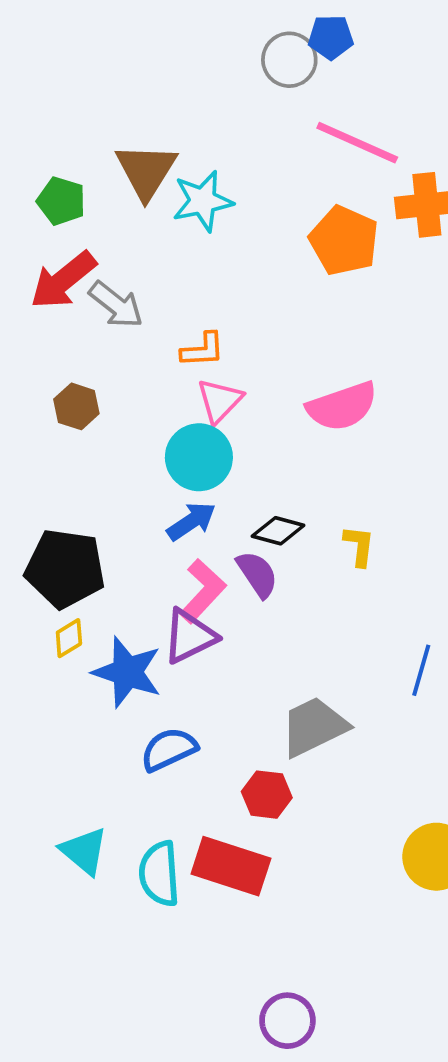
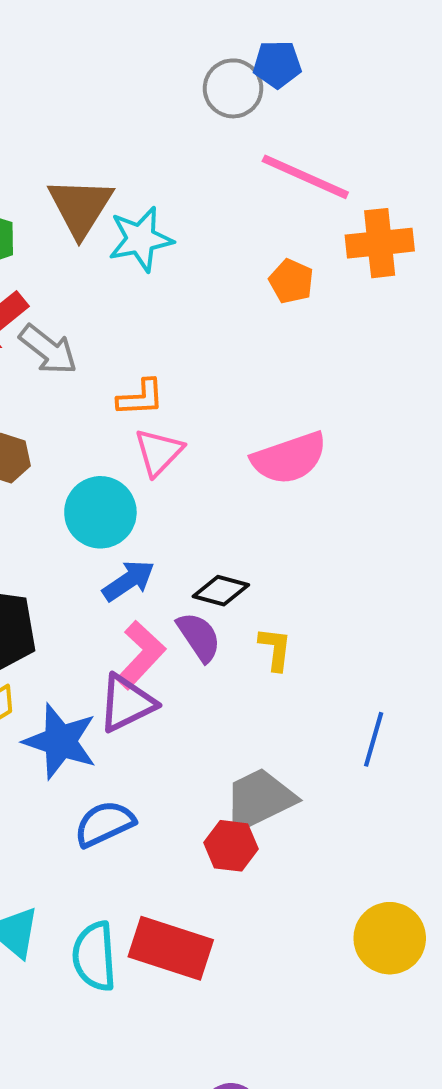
orange pentagon: (344, 241) -> (291, 281), size x0.6
cyan circle: (199, 457) -> (100, 512), moved
yellow L-shape: (359, 546) -> (275, 649), moved
red hexagon: (267, 795) -> (231, 846), moved

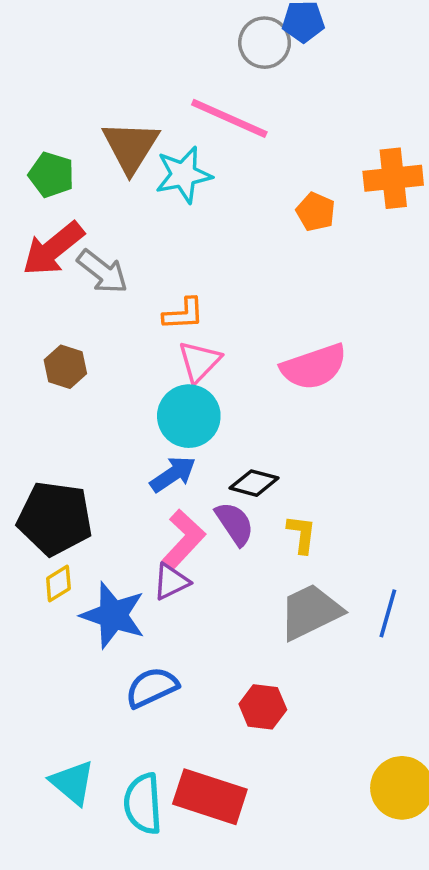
pink line: (305, 177) -> (229, 118), moved
cyan circle: (100, 512) -> (189, 416), moved
purple triangle: (127, 703) -> (171, 582), size x0.7
gray trapezoid: (259, 800) -> (310, 612), moved

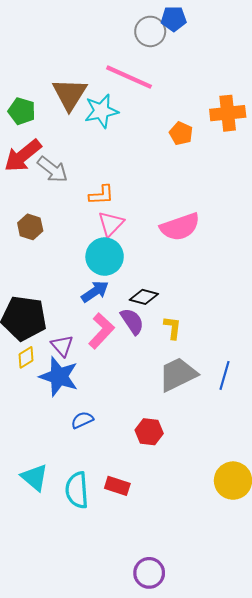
purple triangle: (171, 582) -> (62, 346), moved, turned -45
blue semicircle: (152, 687) -> (82, 420), size x0.7
red rectangle: (210, 797) -> (117, 486), size x0.6

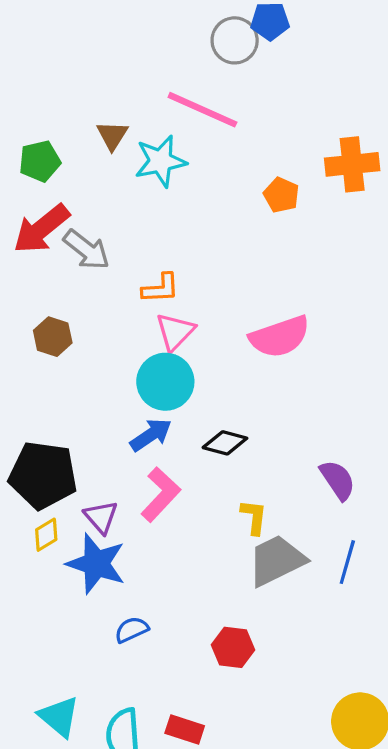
brown triangle: (70, 94) -> (112, 135), size x0.6
green pentagon: (22, 111) -> (40, 161), turned -30
purple semicircle: (132, 321) -> (338, 480), moved
yellow L-shape: (173, 328) -> (254, 517), moved

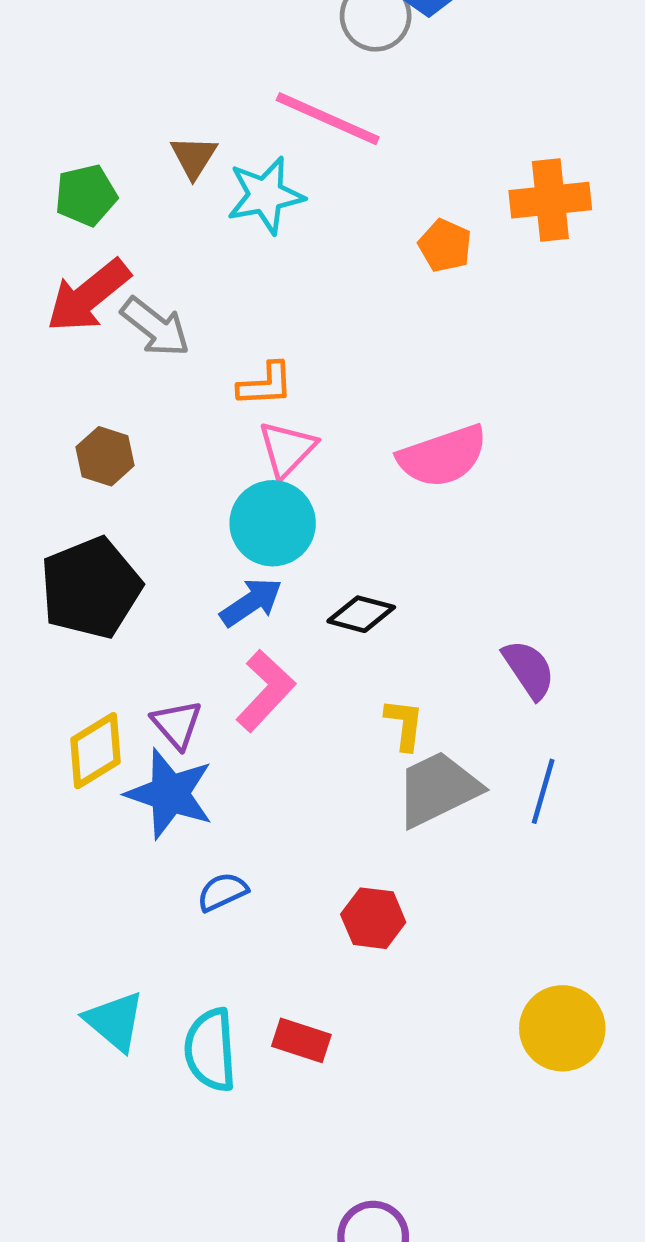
black pentagon: (43, 475) -> (91, 588), moved, turned -30
yellow diamond: (46, 535) -> (95, 751), size x1.5

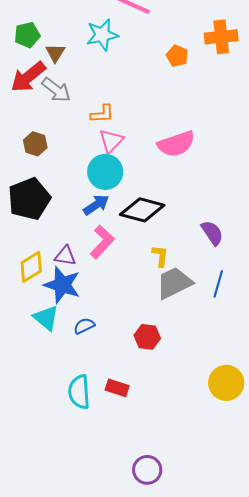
brown triangle: (194, 157) -> (55, 53), moved
black diamond: (361, 614) -> (142, 210), size x1.6
purple triangle: (177, 724) -> (65, 256), turned -40
cyan triangle: (115, 1021) -> (46, 318), moved

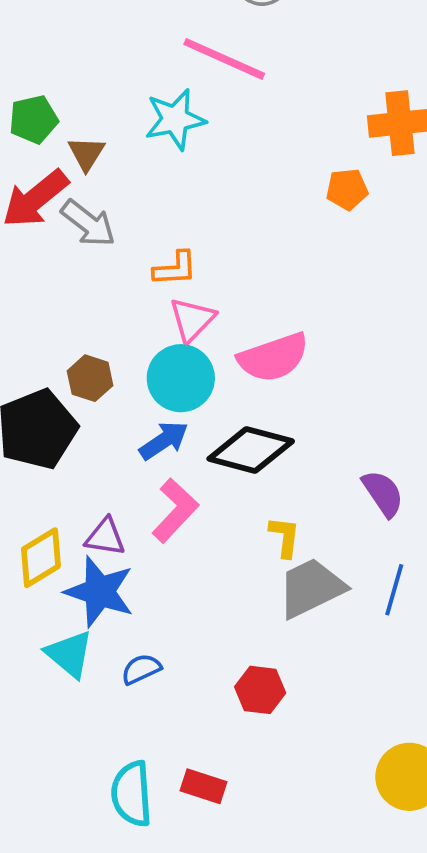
orange pentagon: (177, 56) -> (347, 189), moved, turned -30
brown hexagon: (35, 144) -> (90, 378), moved
pink semicircle: (176, 144) -> (273, 357), moved

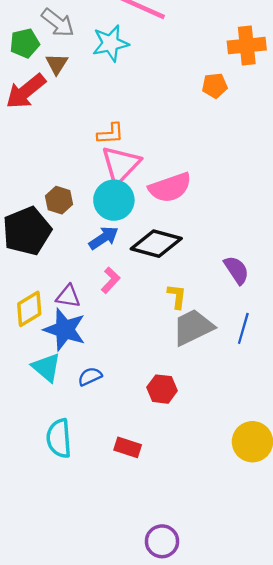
gray arrow: (88, 223) -> (58, 23), moved
pink triangle: (192, 320) -> (121, 165), size x1.4
pink L-shape: (175, 510) -> (110, 280), size x0.7
cyan semicircle: (132, 794) -> (59, 438), moved

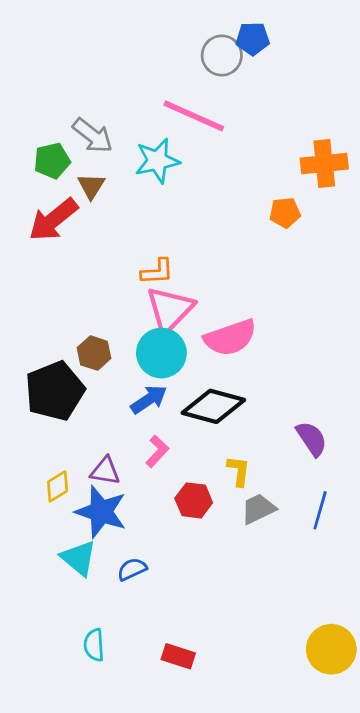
yellow diamond: (29, 309) -> (58, 486), size x0.7
gray trapezoid: (193, 327) -> (258, 509), size x0.7
red hexagon: (162, 389) -> (194, 500), moved
cyan semicircle: (59, 438) -> (94, 645), size x0.7

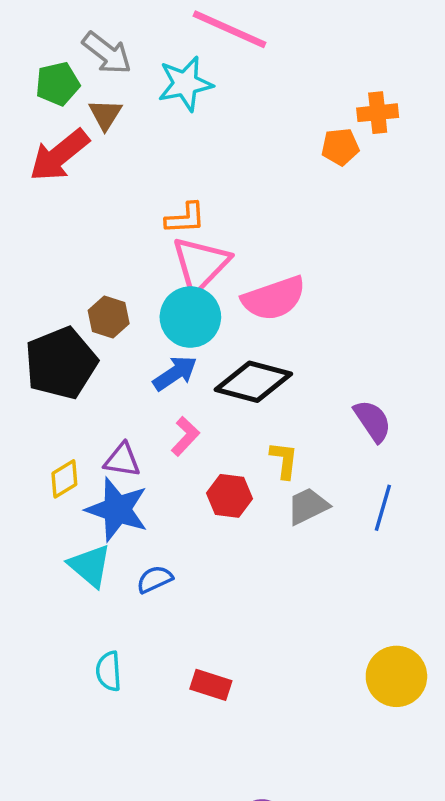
orange cross: (324, 164) -> (378, 113), moved, size x0.7

